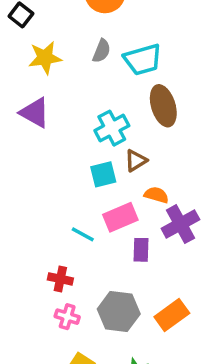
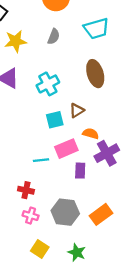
cyan trapezoid: (143, 59) -> (96, 29), moved
cyan cross: (112, 128) -> (48, 84), moved
cyan line: (83, 234) -> (41, 160), turned -35

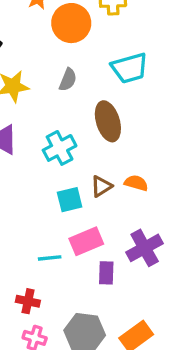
brown ellipse: (95, 74) -> (108, 121), moved
orange semicircle: (91, 134) -> (136, 183), moved

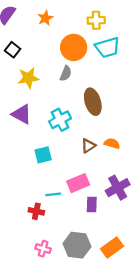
orange circle: (71, 23) -> (74, 47), moved
cyan trapezoid: (130, 68) -> (107, 47), moved
cyan square: (70, 200) -> (43, 155), moved
red cross: (28, 301) -> (36, 211), moved

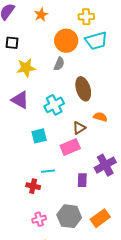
black square: (13, 50) -> (12, 43), turned -32
orange semicircle: (112, 144) -> (100, 117), moved
pink rectangle: (78, 183) -> (70, 147), moved
pink cross: (43, 249) -> (39, 219), turned -32

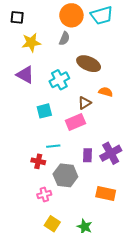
brown ellipse: (83, 89) -> (89, 64), turned -50
purple cross: (105, 165) -> (111, 153), moved
gray hexagon: (69, 216) -> (65, 175), moved
orange rectangle: (100, 218) -> (106, 193), turned 48

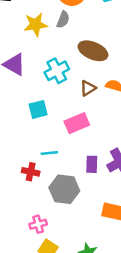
yellow star: (31, 43) -> (36, 25), moved
brown triangle: (85, 103) -> (88, 88), moved
pink cross: (44, 195) -> (38, 224), moved

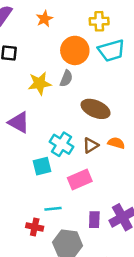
cyan cross: (57, 71) -> (61, 144), moved, turned -30

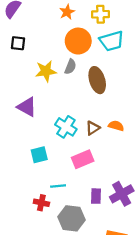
orange star: (44, 19) -> (67, 12), moved
brown ellipse: (96, 109) -> (97, 80), moved, turned 50
cyan square: (42, 166) -> (39, 155), moved

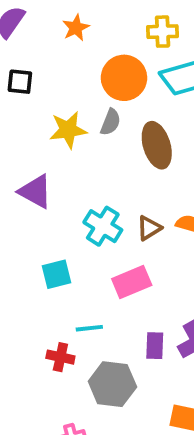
orange star: (67, 12) -> (76, 28), moved

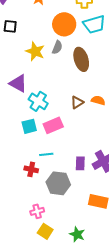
yellow star: (68, 130) -> (35, 51), turned 30
cyan cross: (103, 226) -> (38, 101), moved
pink rectangle: (132, 282) -> (53, 125), moved

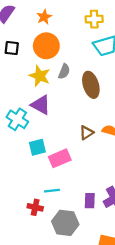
orange circle: (64, 24) -> (46, 46), moved
purple triangle: (18, 83) -> (41, 105), moved
cyan cross: (38, 101) -> (17, 119), moved
cyan square: (29, 126) -> (37, 147), moved

